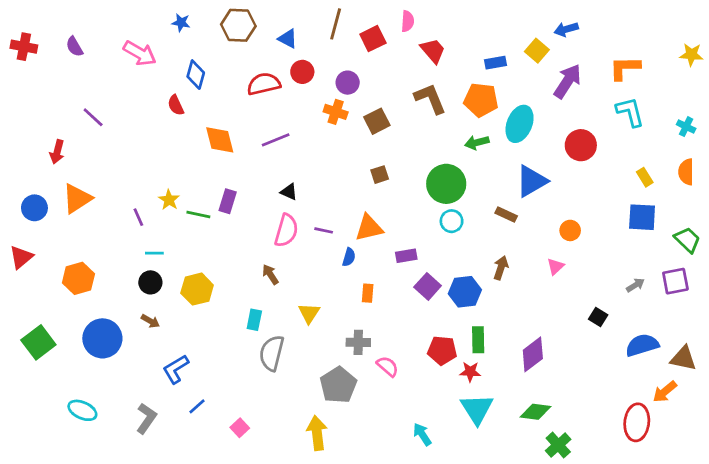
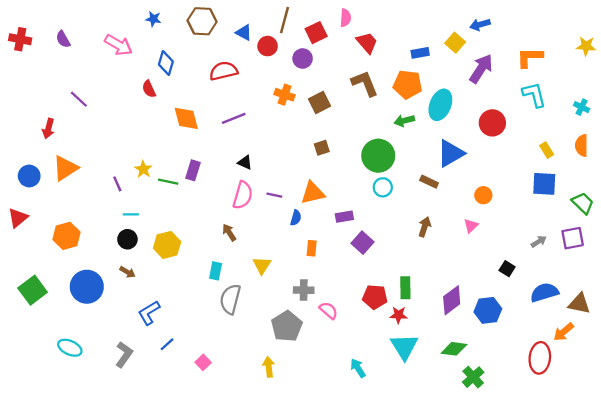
red circle: (302, 72) -> (268, 46), moved
purple circle: (348, 83) -> (303, 59), moved
blue hexagon: (465, 292) -> (488, 310), moved
yellow arrow: (317, 433) -> (269, 367), size x0.7

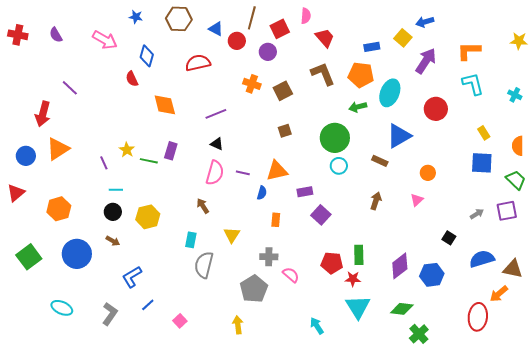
purple line: (234, 118) -> (216, 114), moved
red arrow: (48, 129) -> (43, 114), size x1.4
orange semicircle: (582, 145) -> (518, 146), moved

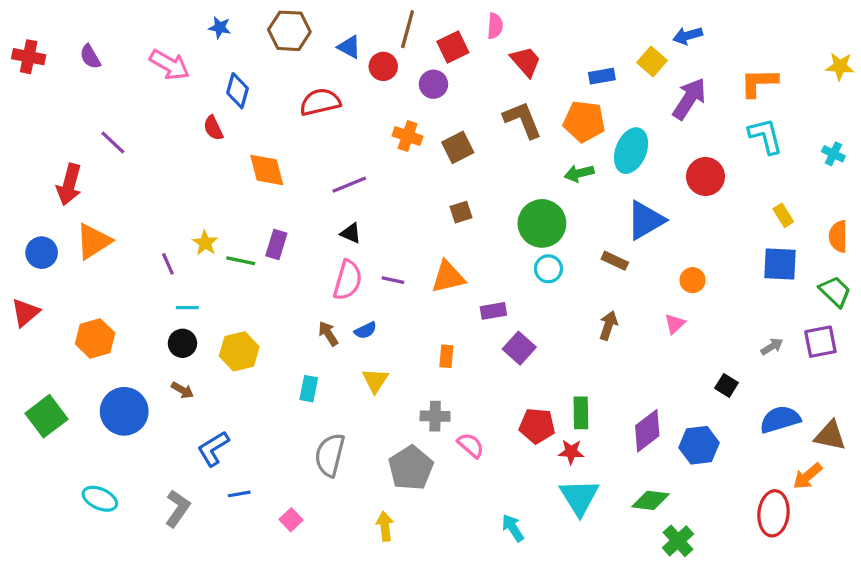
blue semicircle: (262, 193) -> (365, 330), moved, turned 48
gray semicircle: (204, 265) -> (330, 455), moved
blue line: (148, 305) -> (239, 494), turned 32

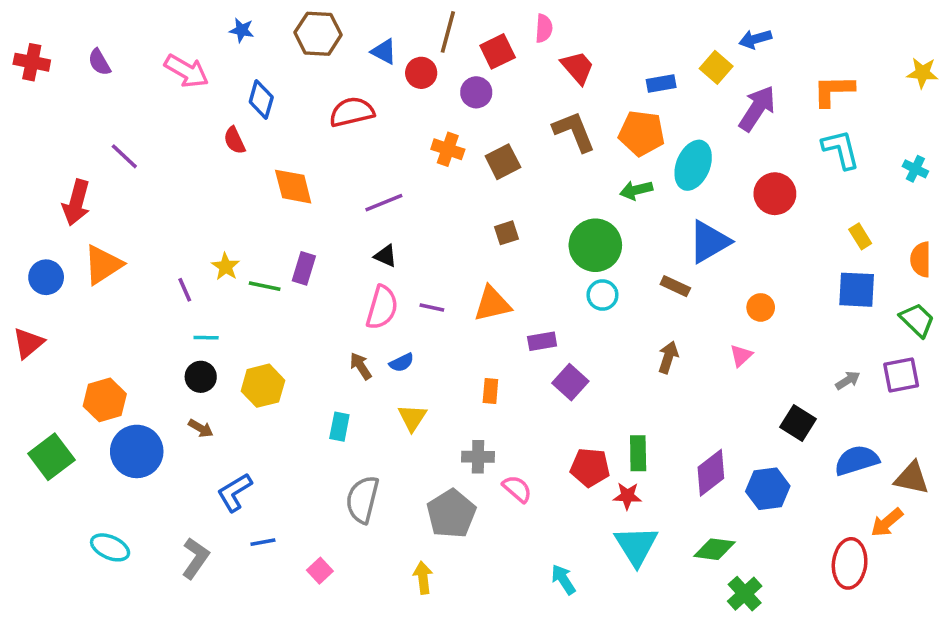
orange hexagon: (95, 338) -> (105, 400), moved
black square: (727, 385) -> (798, 423), size x1.4

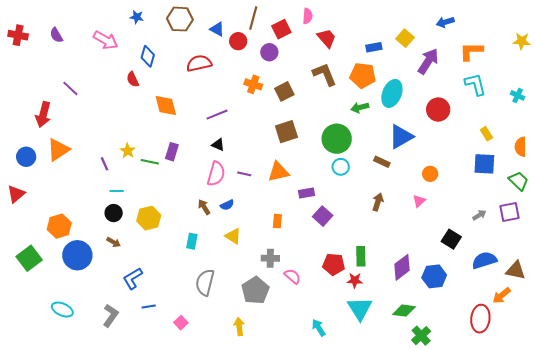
blue arrow: (755, 39) -> (445, 22), moved
brown square: (506, 233) -> (286, 132), size x1.6
yellow triangle: (412, 418) -> (233, 236), turned -30

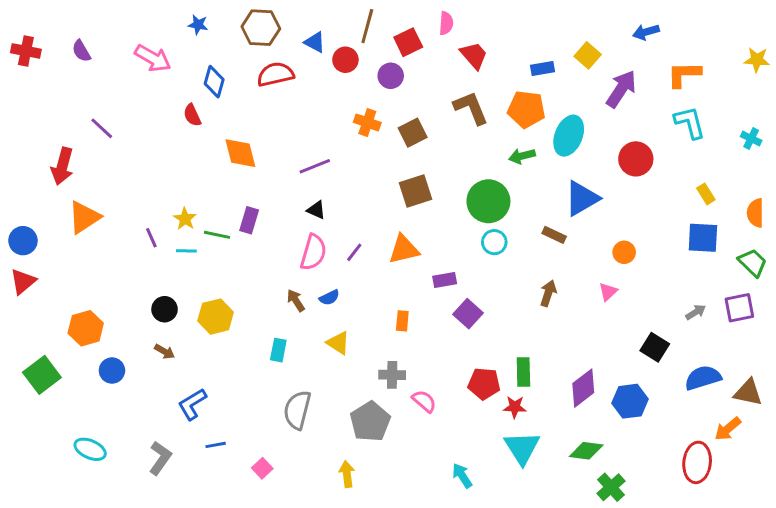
red semicircle: (199, 63) -> (275, 74), moved
blue circle: (26, 157) -> (23, 241), moved
purple line: (244, 174) -> (354, 252), turned -64
cyan line: (117, 191) -> (186, 251), moved
blue circle: (77, 255) -> (112, 371), size x0.6

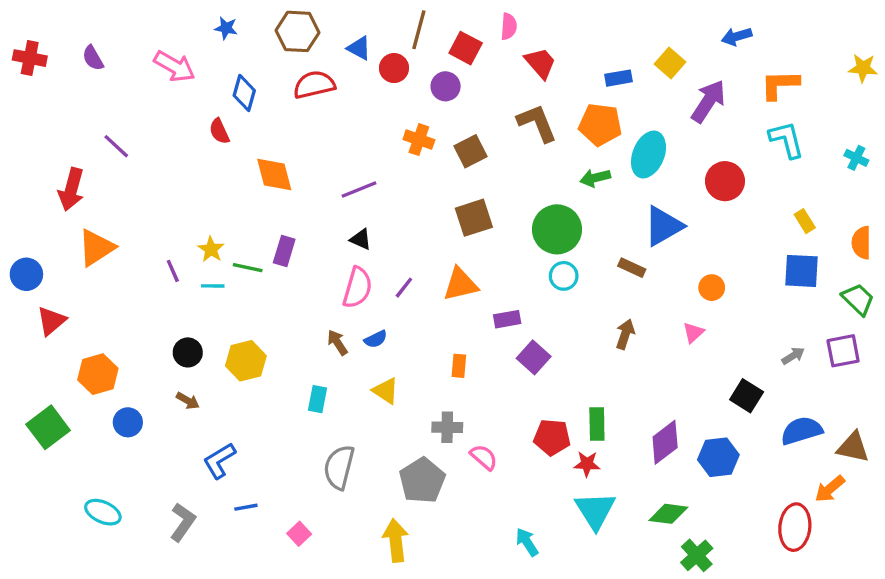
red square: (408, 42) -> (466, 48), turned -36
red triangle: (23, 282) -> (51, 321), moved
yellow arrow: (347, 474) -> (396, 540), size x1.4

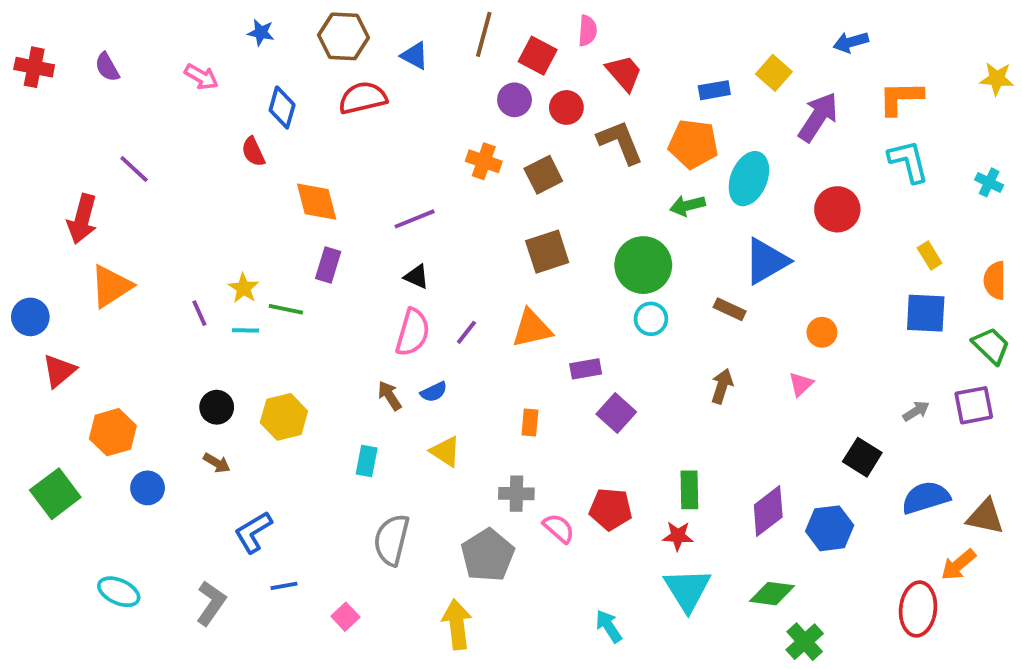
pink arrow: (174, 66) -> (201, 77), size x0.7
red circle: (394, 68) -> (566, 107), moved
purple rectangle: (284, 251) -> (328, 265), moved
red pentagon: (552, 437) -> (611, 509), moved

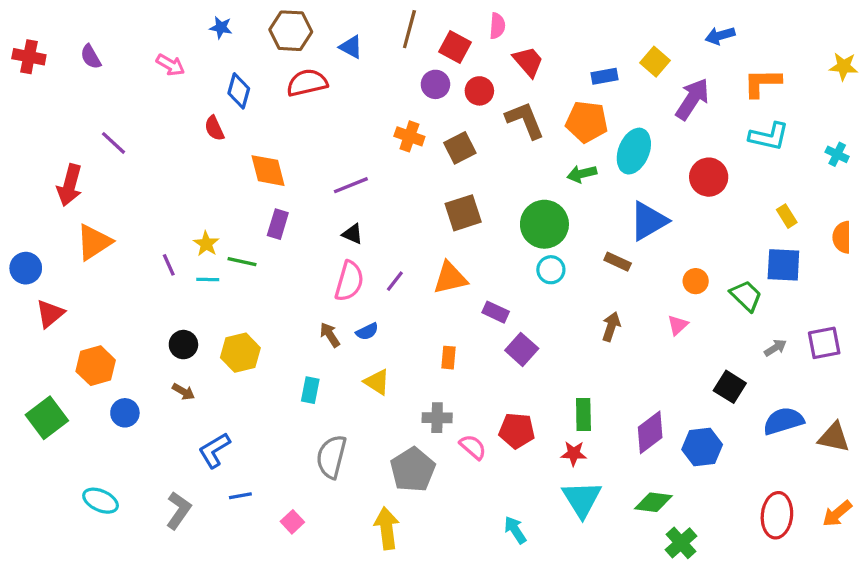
cyan L-shape: (908, 161) -> (769, 136), turned 117
green trapezoid: (991, 346) -> (746, 296), moved
purple rectangle: (586, 369) -> (496, 312), turned 35
orange arrow: (958, 565) -> (837, 514), moved

